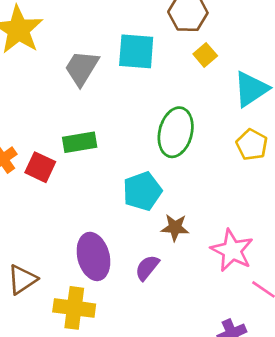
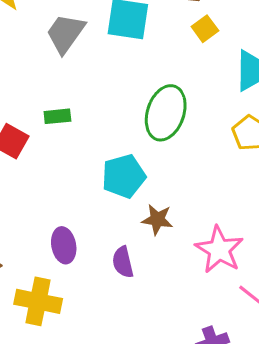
green rectangle: (80, 142) -> (57, 116), size x0.7
purple ellipse: (93, 256) -> (64, 245), size x0.7
purple semicircle: (147, 268) -> (123, 262), turned -56

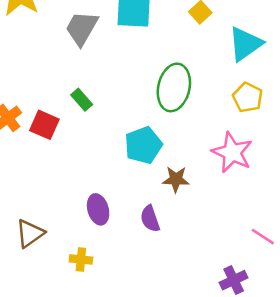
green rectangle: (57, 116) -> (82, 100), turned 60
pink star: (219, 250) -> (232, 152), moved
yellow cross: (38, 301) -> (81, 259), size x0.6

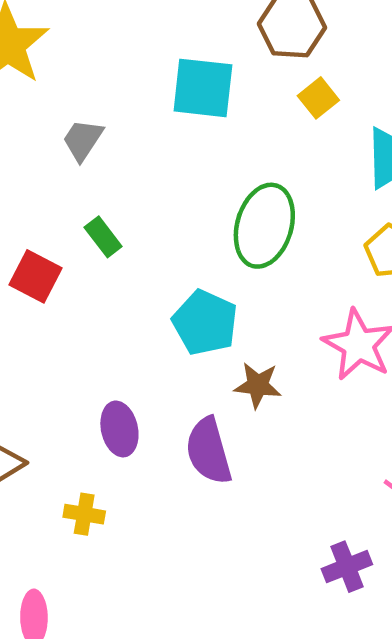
gray trapezoid: (82, 28) -> (83, 140), moved, size x0.7
cyan pentagon: (143, 145) -> (205, 323), turned -30
purple semicircle: (150, 219) -> (209, 451), size x1.4

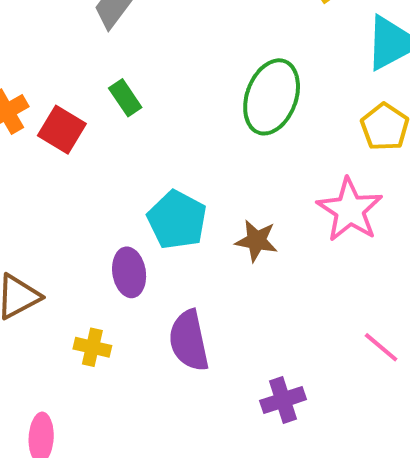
cyan pentagon: (205, 323) -> (177, 220), moved
purple semicircle: (209, 451) -> (189, 341), moved
purple cross: (347, 567) -> (283, 400), moved

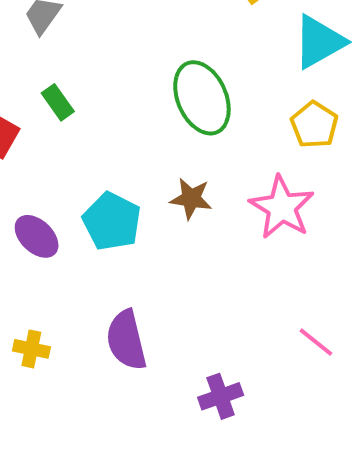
green ellipse: (272, 97) -> (202, 98), turned -42
brown star: (256, 241) -> (191, 199), moved
purple ellipse: (129, 272) -> (37, 236), moved, turned -36

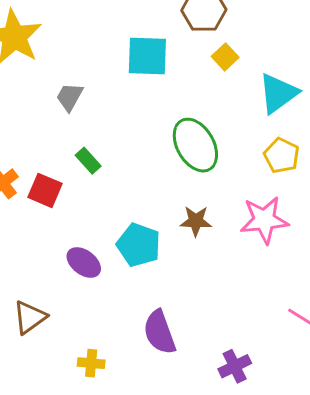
pink star: (282, 207) -> (264, 220), turned -30
yellow cross: (31, 349) -> (91, 363), moved

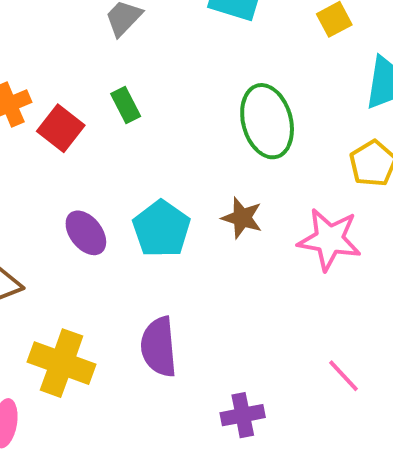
yellow cross: (91, 363) -> (62, 363), size x1.8

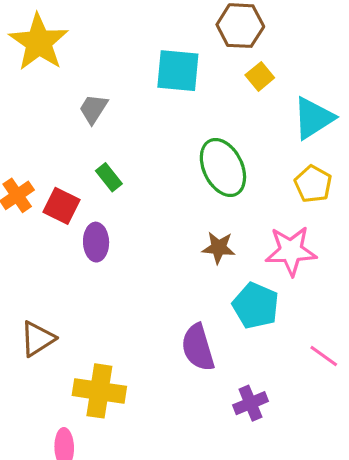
cyan pentagon: (161, 229) -> (256, 306), moved
purple ellipse: (86, 233) -> (96, 242), moved, turned 48
purple semicircle: (159, 347) -> (198, 347), moved

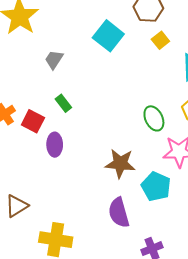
cyan square: (178, 71) -> (108, 36), turned 32
green ellipse: (223, 168) -> (154, 118), moved, size x0.7
brown star: (219, 248) -> (120, 164), moved, size x1.4

